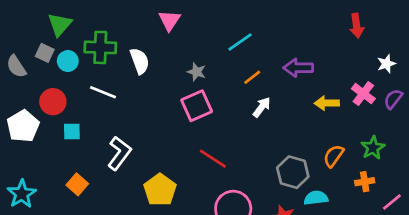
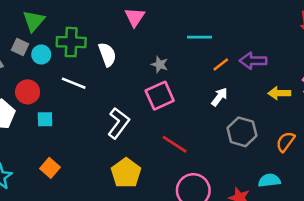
cyan line: (240, 42) -> (200, 37), turned 35
orange line: (252, 77) -> (221, 64), moved
white L-shape: (119, 153) -> (119, 123), moved
gray hexagon: (293, 172) -> (242, 132), moved

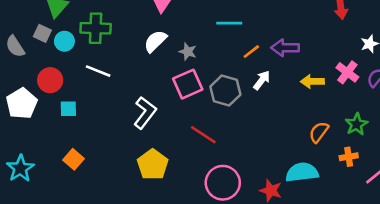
white semicircle: (107, 55) -> (155, 41), moved, turned -115
white arrow: (219, 97) -> (262, 80), moved
gray hexagon: (242, 132) -> (225, 91), moved
cyan semicircle: (269, 180) -> (302, 172), size x1.4

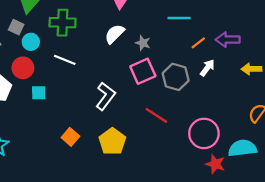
cyan circle: (64, 41) -> (31, 42), moved
orange square: (74, 159) -> (70, 137), moved
pink circle: (223, 183) -> (204, 133), moved

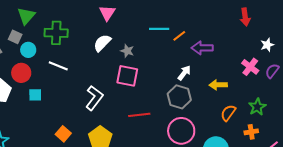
orange line: (198, 43) -> (179, 36), moved
yellow arrow: (251, 69) -> (218, 85), moved
pink square: (143, 71) -> (127, 76), turned 35
gray hexagon: (176, 77) -> (179, 97), moved
red line: (156, 115) -> (139, 115), turned -40

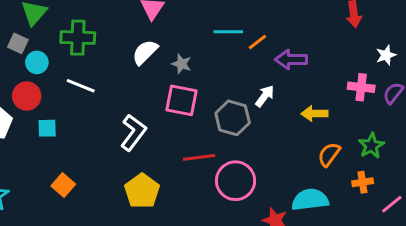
pink cross: (250, 67) -> (361, 87), turned -30
gray hexagon: (179, 97) -> (233, 118), moved
pink circle: (181, 131) -> (236, 181), moved
orange square: (63, 134) -> (63, 185), moved

